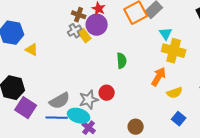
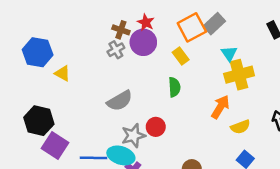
yellow rectangle: (85, 36) -> (181, 56), moved
yellow cross: (174, 51) -> (239, 75), turned -30
gray semicircle: (60, 101) -> (120, 101), moved

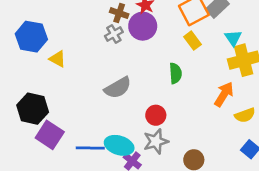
yellow rectangle: (181, 56) -> (192, 41), moved
gray star: (133, 136) -> (156, 141), moved

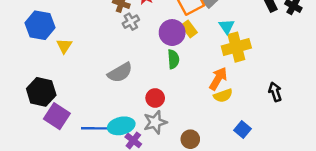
purple circle: (143, 26) -> (172, 33), moved
gray cross: (114, 34) -> (131, 22), moved
yellow triangle: (58, 59) -> (64, 46), turned 35
yellow semicircle: (245, 115) -> (223, 96), moved
cyan ellipse: (119, 145) -> (121, 126), turned -30

